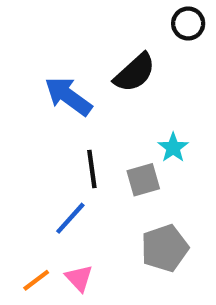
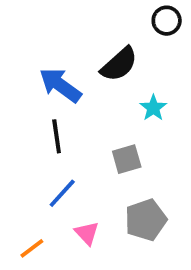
cyan star: (173, 148) -> (153, 108), moved
black line: (92, 169) -> (57, 136), moved
pink triangle: (79, 278) -> (87, 233), moved

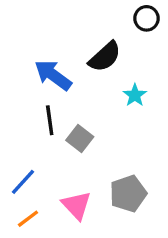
gray square: (127, 159) -> (80, 139), moved, turned -36
blue line: (62, 193) -> (23, 182), moved
pink triangle: (87, 233) -> (76, 205), size x1.4

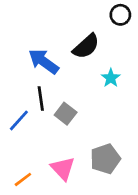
blue line: (23, 182) -> (19, 120), moved

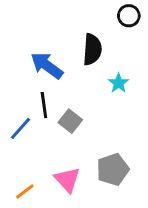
black semicircle: (86, 46) -> (92, 49), turned -44

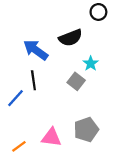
black semicircle: (92, 49) -> (70, 38), turned 65
gray square: (70, 121) -> (76, 81), moved
pink triangle: (67, 180) -> (51, 137), turned -40

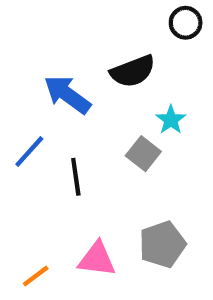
black line: (33, 80) -> (76, 177), moved
blue line: (16, 98) -> (29, 151), moved

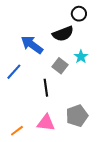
black circle: (186, 23) -> (79, 14), moved
gray square: (143, 154) -> (60, 66), moved
black line: (76, 177) -> (46, 88), moved

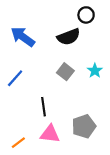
blue arrow: (32, 45) -> (23, 37), moved
cyan star: (81, 57) -> (95, 71), moved
black line: (46, 88) -> (43, 107), moved

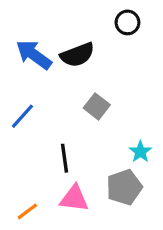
black semicircle: (69, 37) -> (77, 55), moved
cyan star: (95, 71) -> (140, 152), moved

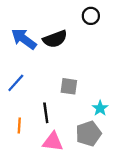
gray square: (97, 106) -> (69, 86), moved, turned -30
orange line: (27, 211) -> (19, 126), moved, turned -49

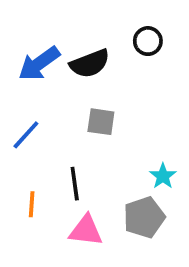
black circle: (91, 16) -> (148, 41), moved
blue arrow: (24, 39) -> (39, 64), turned -72
gray square: (69, 86) -> (101, 122), moved

